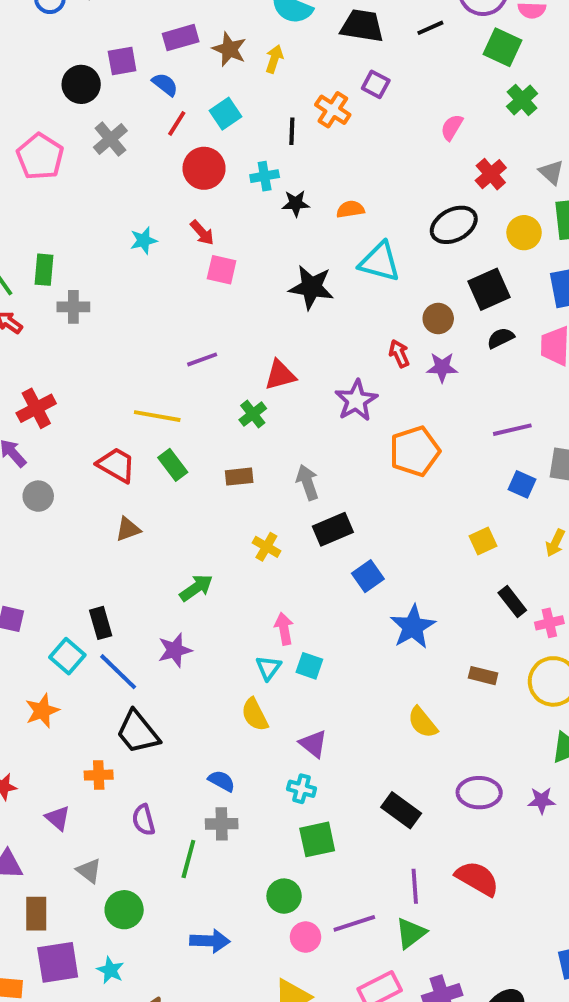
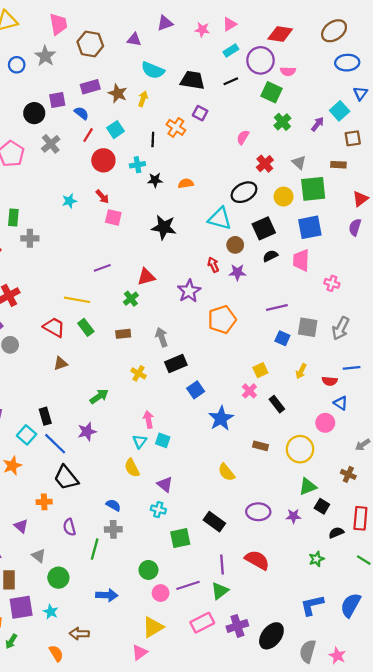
cyan triangle: (380, 262) -> (220, 219), moved
pink cross: (549, 623) -> (249, 391), moved, turned -32
green square: (317, 839) -> (180, 538), moved

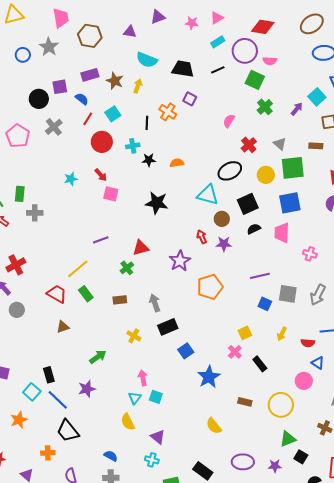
yellow line: (77, 300) -> (78, 269), turned -50

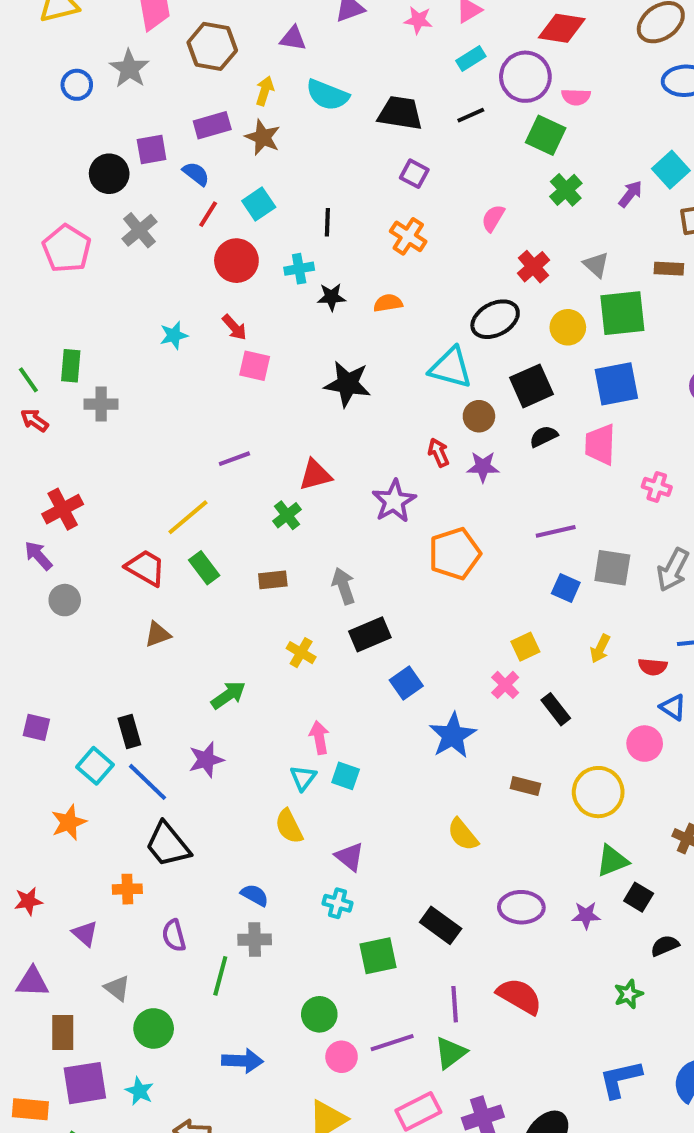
yellow arrow: (138, 86) -> (265, 91), moved
orange cross: (168, 112) -> (408, 236), moved

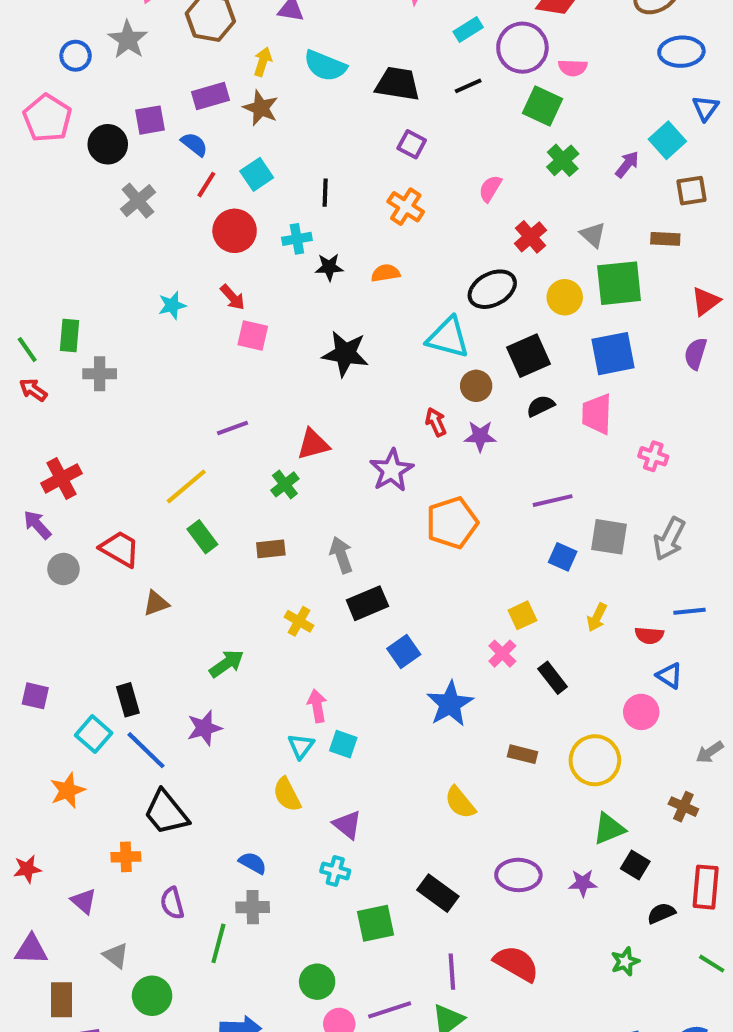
pink pentagon: (67, 248) -> (47, 118), moved
red trapezoid: (146, 568) -> (120, 549), moved

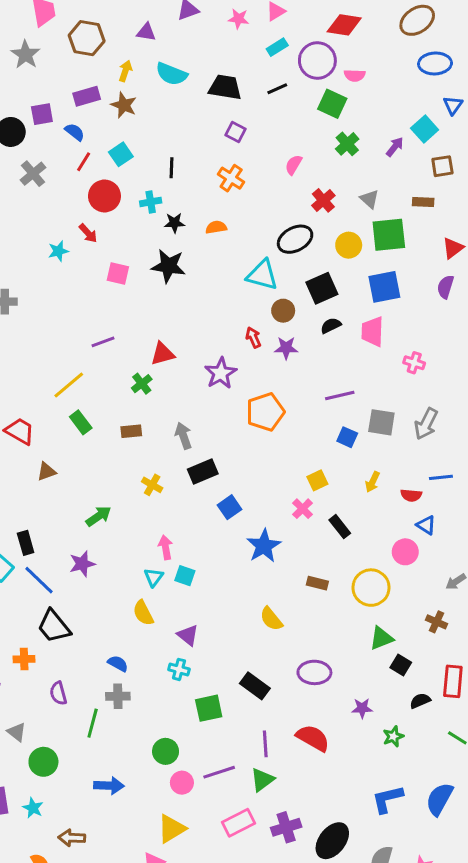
red arrow: (233, 297) -> (88, 233), moved
black star: (345, 354) -> (169, 266), moved
purple star: (583, 883) -> (362, 708), moved

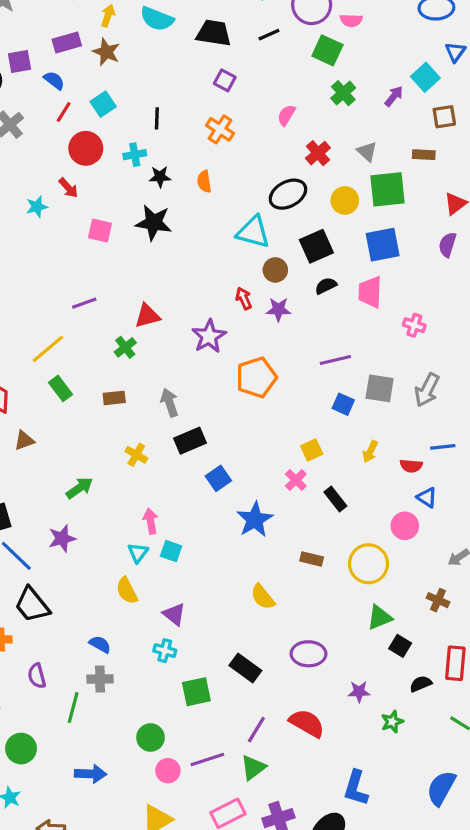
orange semicircle: (216, 227) -> (204, 182), turned -90
purple line: (265, 744) -> (256, 730), turned 35
blue L-shape: (387, 799) -> (356, 788), moved, turned -60

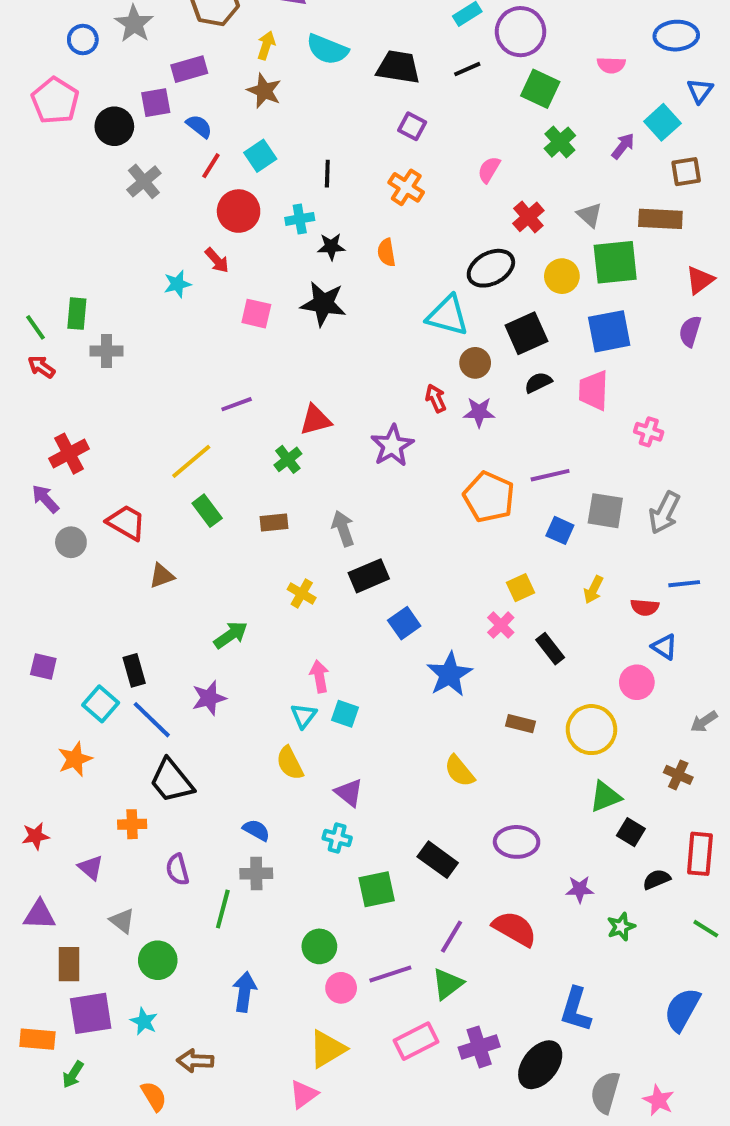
pink semicircle: (351, 20) -> (611, 65), moved
purple rectangle: (67, 43) -> (189, 69), moved
brown rectangle: (424, 155) -> (660, 219), size x1.5
orange pentagon: (256, 377) -> (489, 497), moved, turned -30
blue arrow: (91, 774) -> (244, 992), turned -84

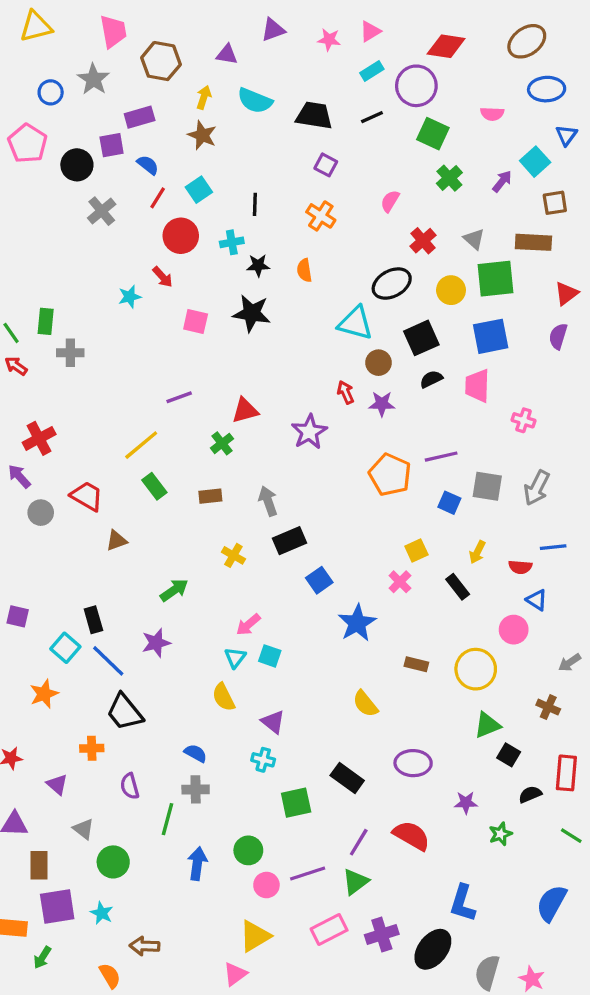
black rectangle: (550, 649) -> (458, 587), moved
pink arrow: (319, 676) -> (248, 625), turned -120
blue arrow: (244, 992) -> (197, 864), moved

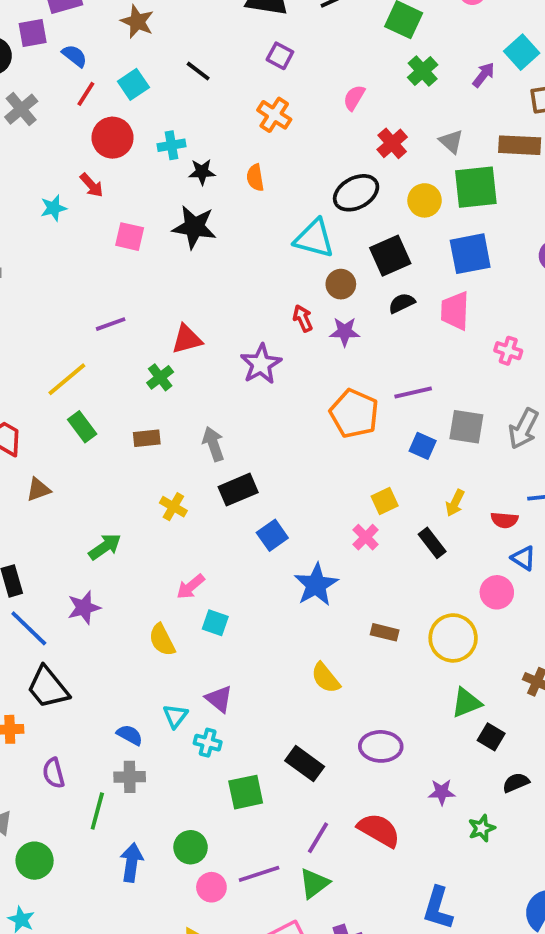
black line: (255, 204) -> (198, 71), moved, turned -55
cyan triangle: (235, 658) -> (175, 716), moved
yellow semicircle: (224, 697) -> (162, 640), moved

